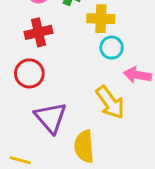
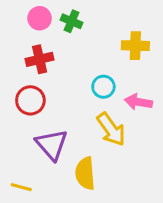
yellow cross: (101, 19) -> (135, 46), moved
cyan circle: (112, 48) -> (103, 87), moved

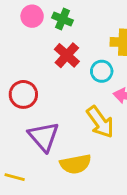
red cross: (40, 59) -> (67, 55), moved, turned -35
cyan circle: (103, 87) -> (102, 71), moved
yellow semicircle: (85, 173) -> (76, 164), turned -96

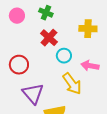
pink circle: (32, 16) -> (17, 16), moved
cyan circle: (102, 71) -> (64, 56), moved

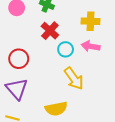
pink arrow: (90, 66) -> (91, 46), moved
purple triangle: (33, 94) -> (17, 89), moved

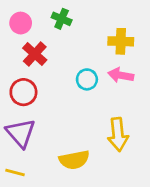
red cross: (50, 31) -> (35, 54), moved
yellow arrow: (74, 79) -> (118, 134), moved, turned 30

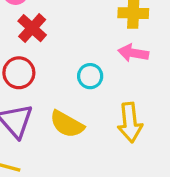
cyan circle: (87, 79) -> (90, 76), moved
yellow semicircle: (74, 160) -> (67, 124), moved, turned 40

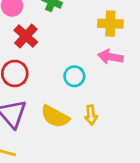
yellow arrow: (130, 123) -> (91, 115), moved, size x0.6

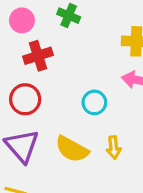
red cross: (26, 36) -> (38, 56), turned 30

